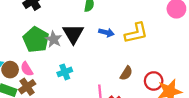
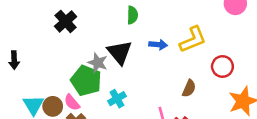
green pentagon: (36, 40) -> (86, 81), moved
red circle: (154, 81) -> (222, 66), moved

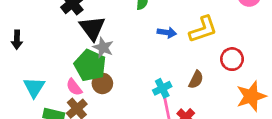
black triangle: (120, 52) -> (92, 28), moved
cyan cross: (117, 99) -> (162, 88), moved
brown circle: (53, 106) -> (102, 83), moved

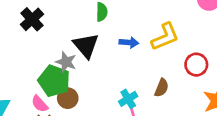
black triangle: (92, 28) -> (86, 46), moved

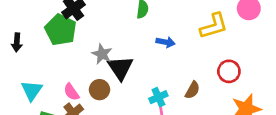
yellow L-shape: (165, 37) -> (214, 26), moved
black triangle: (86, 46) -> (120, 68), moved
green pentagon: (54, 81) -> (61, 30), moved

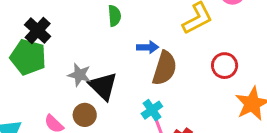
brown semicircle: (192, 90) -> (165, 68), moved, size x1.6

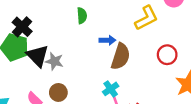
black triangle: (103, 86) -> (38, 56), moved

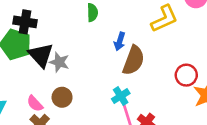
black cross: (22, 27) -> (25, 22), turned -36
blue arrow: (107, 40) -> (120, 41), turned 105
red circle: (167, 55) -> (186, 75), moved

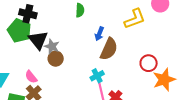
brown circle: (62, 97) -> (56, 59), moved

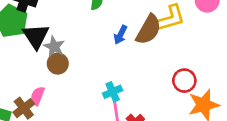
brown semicircle: (109, 49) -> (149, 30), moved
pink semicircle: (31, 77) -> (38, 96), moved, turned 56

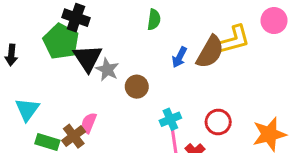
brown circle: (58, 64) -> (137, 87), moved
red circle: (184, 81) -> (218, 122), moved

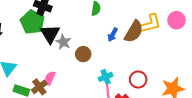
pink circle: (274, 21) -> (177, 20), moved

